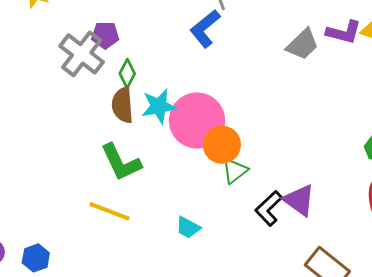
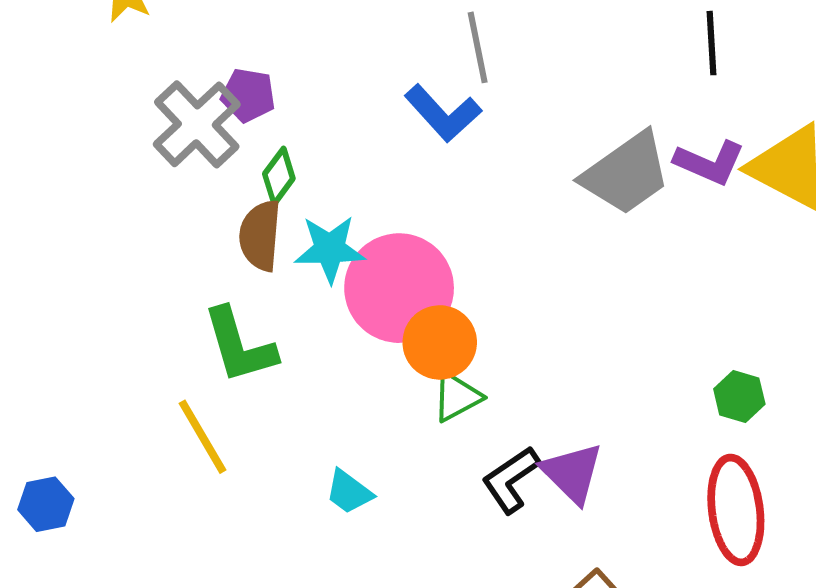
blue L-shape: (205, 29) -> (443, 113), turned -102
gray trapezoid: (303, 44) -> (626, 173), size x1.4
yellow line: (110, 211) -> (202, 437), turned 30

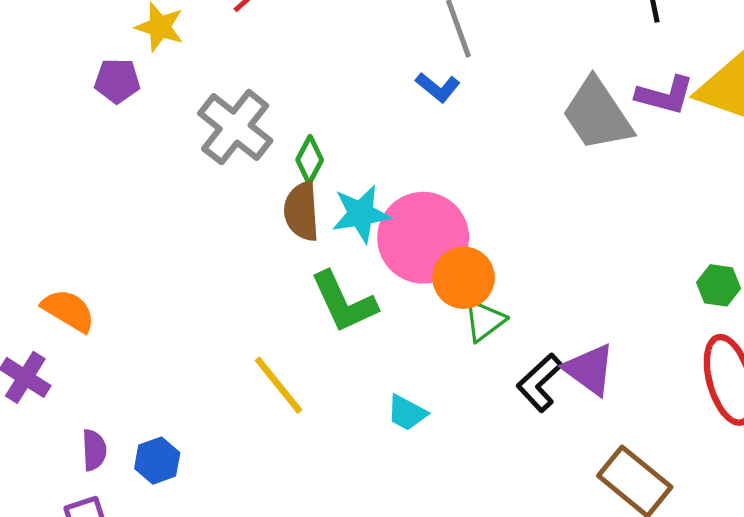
purple pentagon: (248, 95) -> (117, 81), moved
blue L-shape: (443, 113) -> (438, 87), size x0.7
gray trapezoid: (626, 173) -> (597, 114), turned 100
green L-shape: (239, 346) -> (344, 302), moved

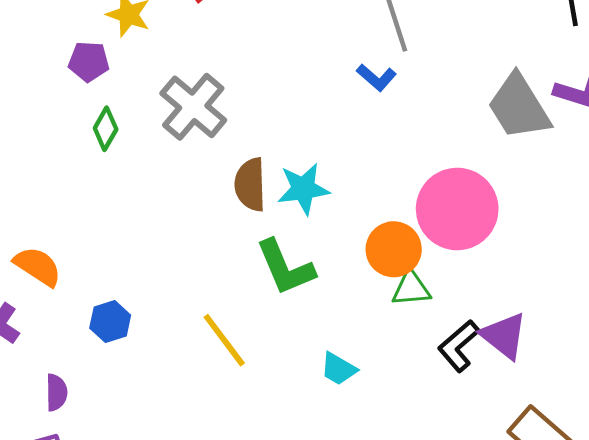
green diamond: (310, 160) -> (106, 129), moved
pink circle: (423, 238) -> (457, 209), moved
green triangle: (484, 321) -> (411, 288), turned 30
blue hexagon: (157, 461) -> (110, 322), moved

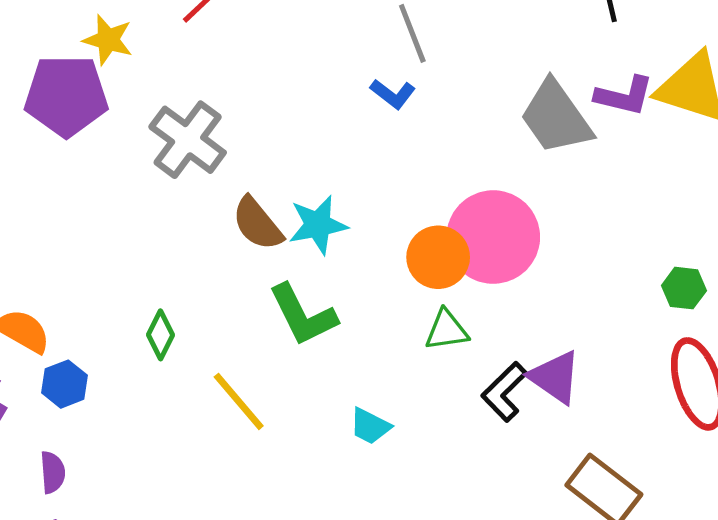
purple pentagon: (89, 61) -> (66, 96), size x1.8
green diamond: (106, 129) -> (160, 335), moved
brown semicircle: (250, 185) -> (257, 224), turned -34
orange circle: (394, 249) -> (438, 257), moved
blue hexagon: (110, 322) -> (64, 384), moved

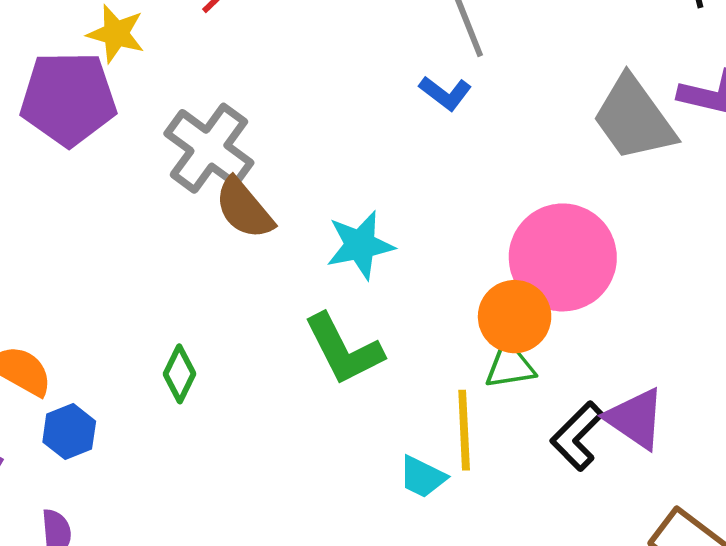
brown semicircle: (257, 224) -> (244, 208), moved
orange circle: (438, 257) -> (515, 317), moved
yellow line: (239, 401) -> (464, 430), moved, turned 38

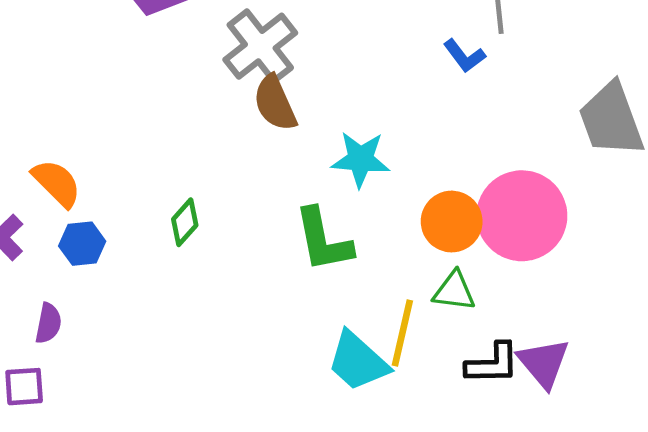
orange circle: (515, 317) -> (452, 222), moved
black L-shape: (577, 436) -> (492, 364), turned -152
cyan trapezoid: (422, 477) -> (358, 361), size x1.6

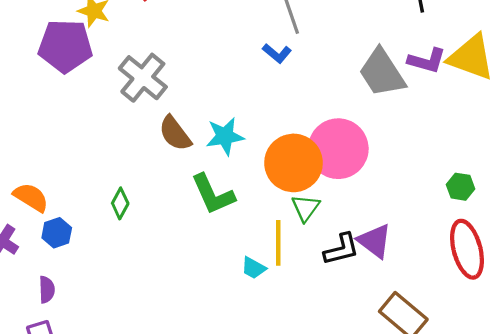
brown semicircle: (275, 103) -> (175, 133), moved
orange circle: (452, 222) -> (294, 163), size x1.4
green triangle: (454, 291) -> (306, 208), turned -48
cyan trapezoid: (358, 361) -> (254, 268), size x0.6

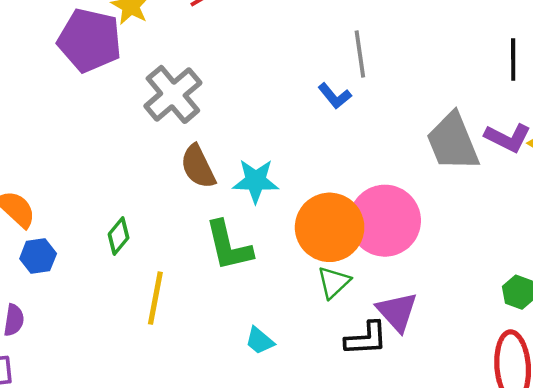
purple triangle: (375, 241) -> (397, 312), moved
yellow line: (278, 243) -> (155, 298), moved

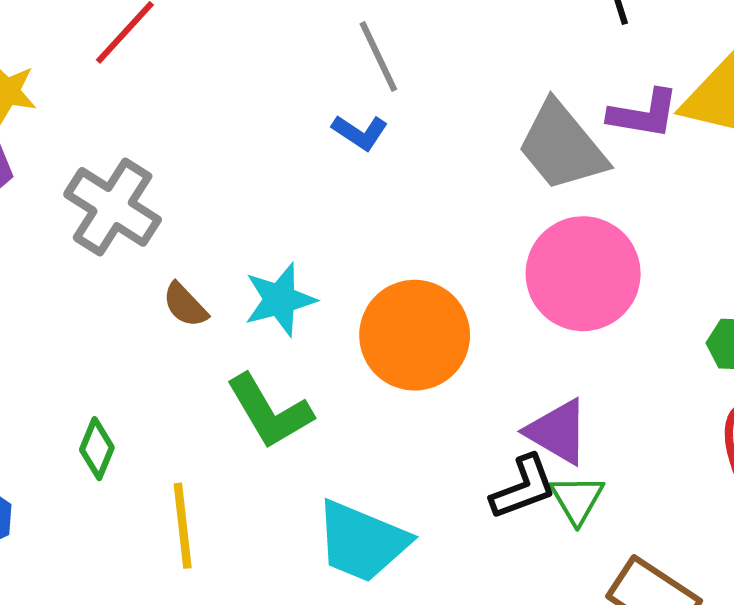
brown semicircle: (198, 167) -> (185, 305), size x0.7
pink circle: (385, 221) -> (583, 274), moved
green triangle: (334, 282) -> (577, 499), moved
cyan trapezoid: (260, 341) -> (362, 541), size x2.0

